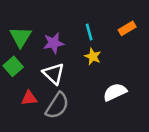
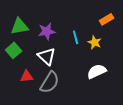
cyan line: (89, 32) -> (76, 37), moved
green triangle: (20, 37) -> (20, 26), turned 48
yellow star: (93, 57) -> (95, 42), moved

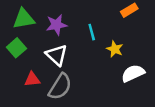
yellow star: (95, 42) -> (115, 49), moved
white semicircle: (97, 71) -> (133, 73), moved

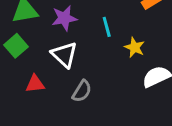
gray semicircle: (60, 87) -> (82, 91), moved, size x0.7

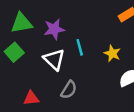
cyan line: (107, 27) -> (80, 47), moved
red triangle: (35, 84) -> (31, 98), moved

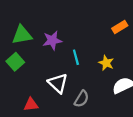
white triangle: (54, 59) -> (58, 83), moved
gray semicircle: (69, 90) -> (82, 99), moved

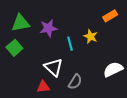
yellow star: (106, 63) -> (91, 36), moved
red triangle: (31, 104) -> (43, 87), moved

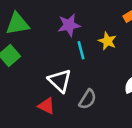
purple star: (48, 28) -> (69, 25), moved
red triangle: (43, 87) -> (47, 106), turned 32

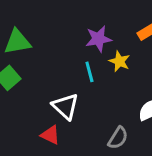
purple star: (69, 25) -> (98, 39), moved
gray semicircle: (88, 99) -> (118, 138), moved

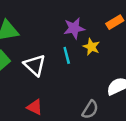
white triangle: (65, 106) -> (35, 65), moved

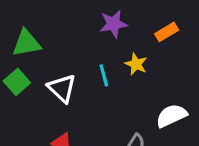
purple star: (74, 28) -> (113, 24), moved

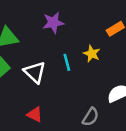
purple star: (113, 24) -> (53, 23), moved

